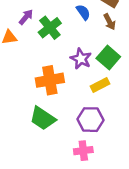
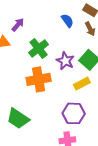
green cross: (50, 28) -> (39, 48), moved
green trapezoid: (43, 118) -> (18, 119), moved

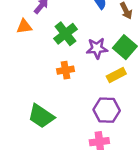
purple star: (65, 61) -> (97, 48), turned -30
orange cross: (39, 79) -> (65, 70), size x0.6

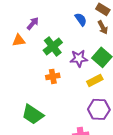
purple hexagon: (107, 110) -> (99, 109), moved

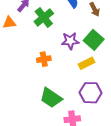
green cross: (53, 46) -> (44, 17), moved
green trapezoid: (33, 114) -> (51, 98), moved

